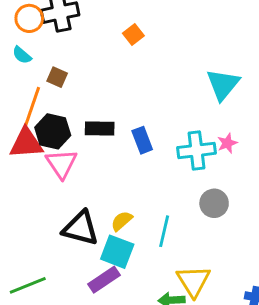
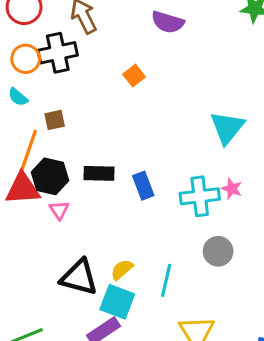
brown square: (57, 77) -> (55, 120), turned -36
pink star: (227, 143) -> (232, 189), turned -30
pink triangle: (61, 164) -> (59, 210), size x0.6

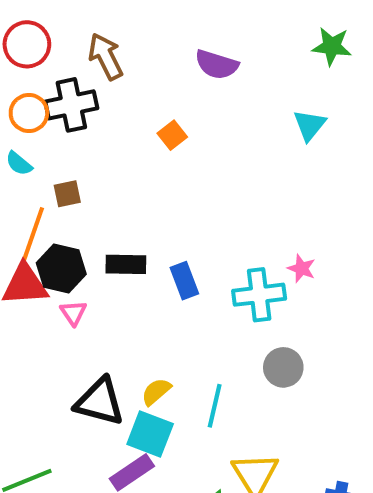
cyan triangle: (227, 128) -> (310, 125), moved, size x0.7
pink star: (232, 189) -> (301, 268), moved

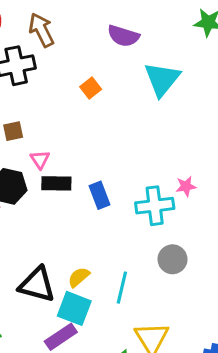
cyan triangle: (310, 125) -> (162, 79), moved, size x1.5
pink star: (301, 268) -> (186, 186), turned -30
pink triangle: (73, 313) -> (40, 160), moved

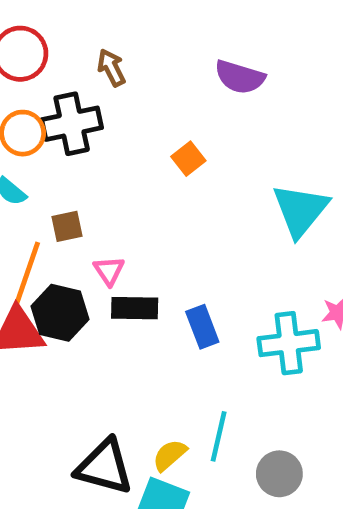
brown arrow: (41, 30) -> (111, 68), size x0.7
cyan triangle: (162, 79) -> (300, 210), moved
gray circle: (172, 259) -> (279, 474), moved
cyan line: (122, 288) -> (219, 436), moved

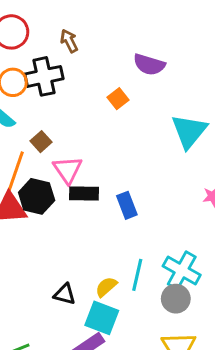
purple semicircle: (240, 77) -> (149, 65), moved
brown square: (67, 226) -> (41, 142), turned -30
pink triangle: (109, 271) -> (68, 170), size x1.5
cyan cross: (289, 343) -> (182, 270), moved, turned 36
black triangle: (104, 467) -> (65, 294), size x0.6

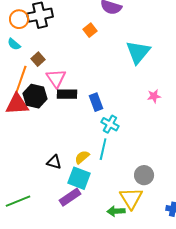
cyan cross: (182, 270) -> (110, 124), moved, size x0.7
gray circle: (176, 299) -> (144, 175), moved

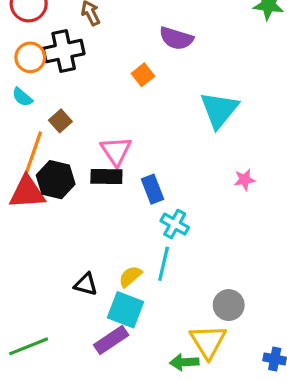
pink triangle: (56, 78) -> (116, 151), moved

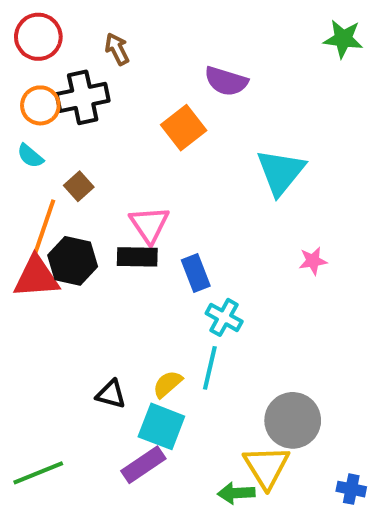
orange square: (143, 75) -> (184, 128), size x1.5
gray circle: (229, 305) -> (293, 420), size x1.4

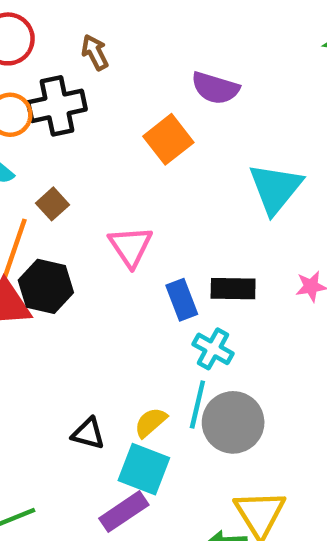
black rectangle: (137, 257) -> (233, 289), moved
gray circle: (293, 420) -> (233, 422), moved

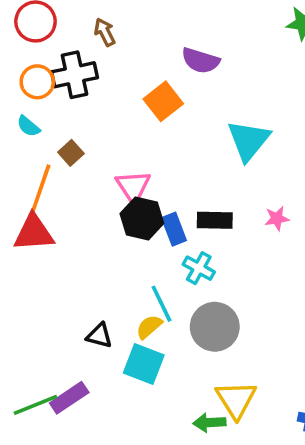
black hexagon: (46, 286) -> (142, 218), moved
cyan line: (197, 405) -> (161, 304), moved, turned -39
purple rectangle: (124, 512) -> (69, 398), moved

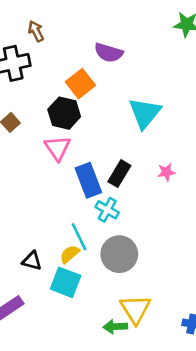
black hexagon: (142, 218) -> (64, 113), moved
black rectangle: (215, 220) -> (119, 174), turned -60
blue rectangle: (174, 229) -> (88, 180), size x1.4

